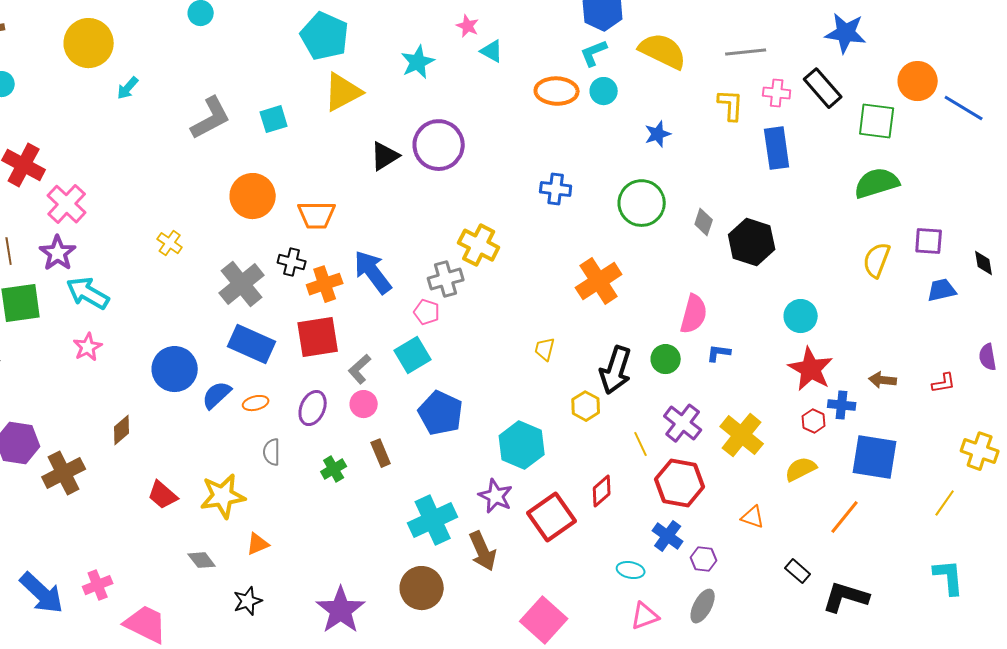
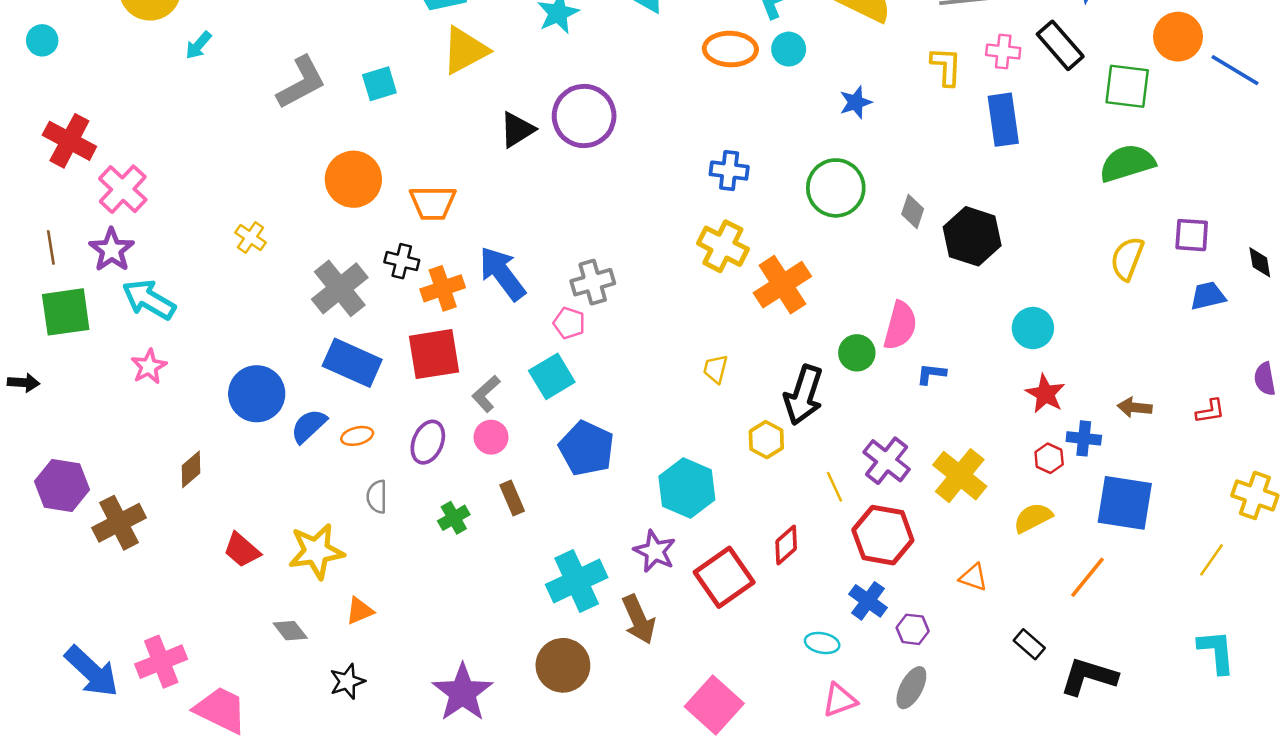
yellow cross: (479, 245) -> (723, 246), moved
green circle: (666, 359) -> (857, 353), moved
red star: (811, 369) -> (1045, 394), size x0.7
pink cross: (98, 585) -> (161, 662), size x1.4

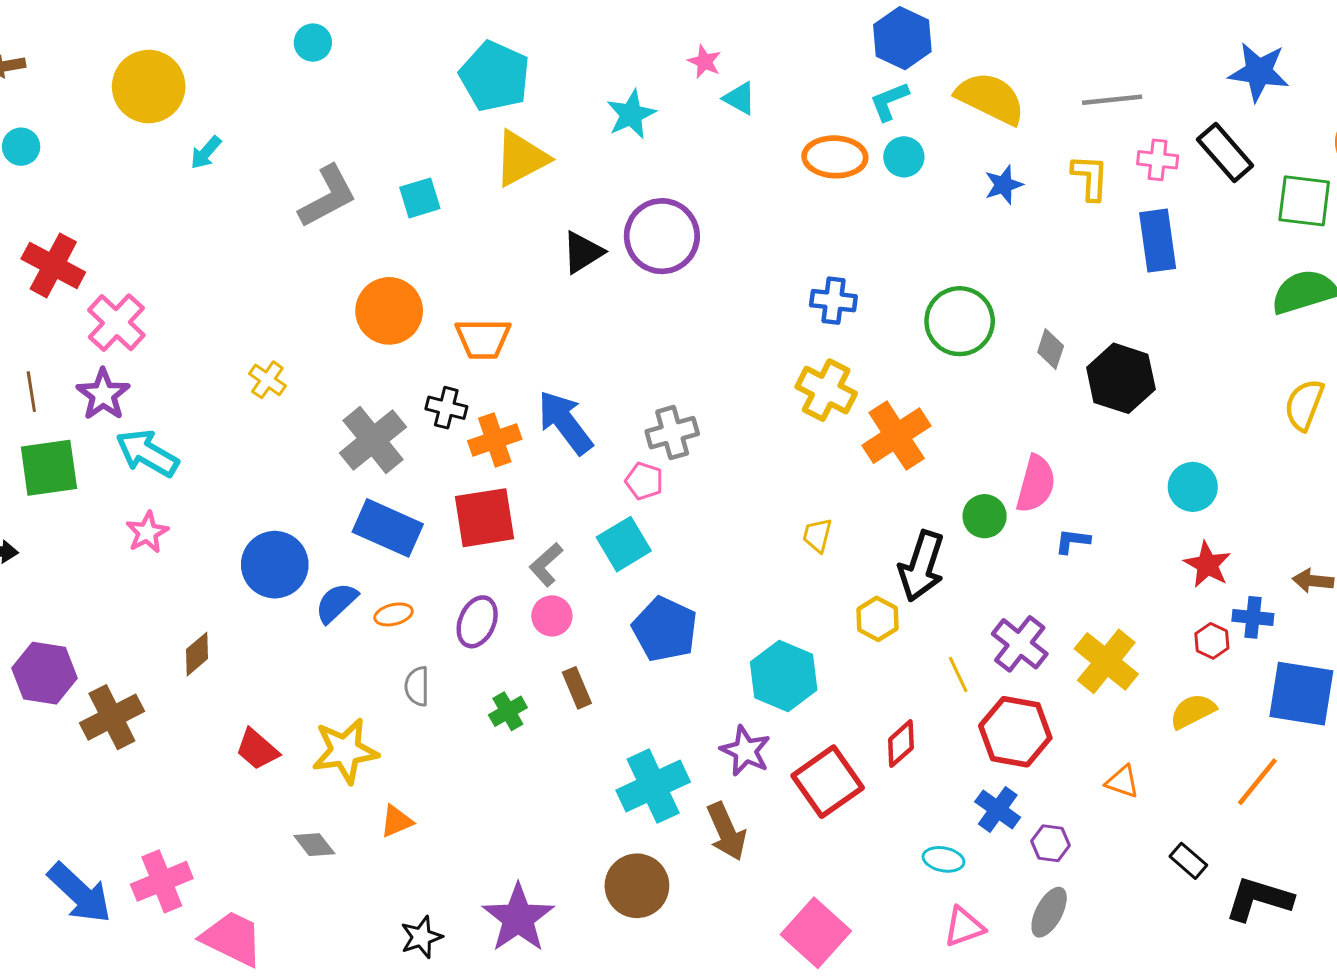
blue star: (856, 102) -> (1004, 185), moved
black star: (347, 681) -> (421, 937), moved

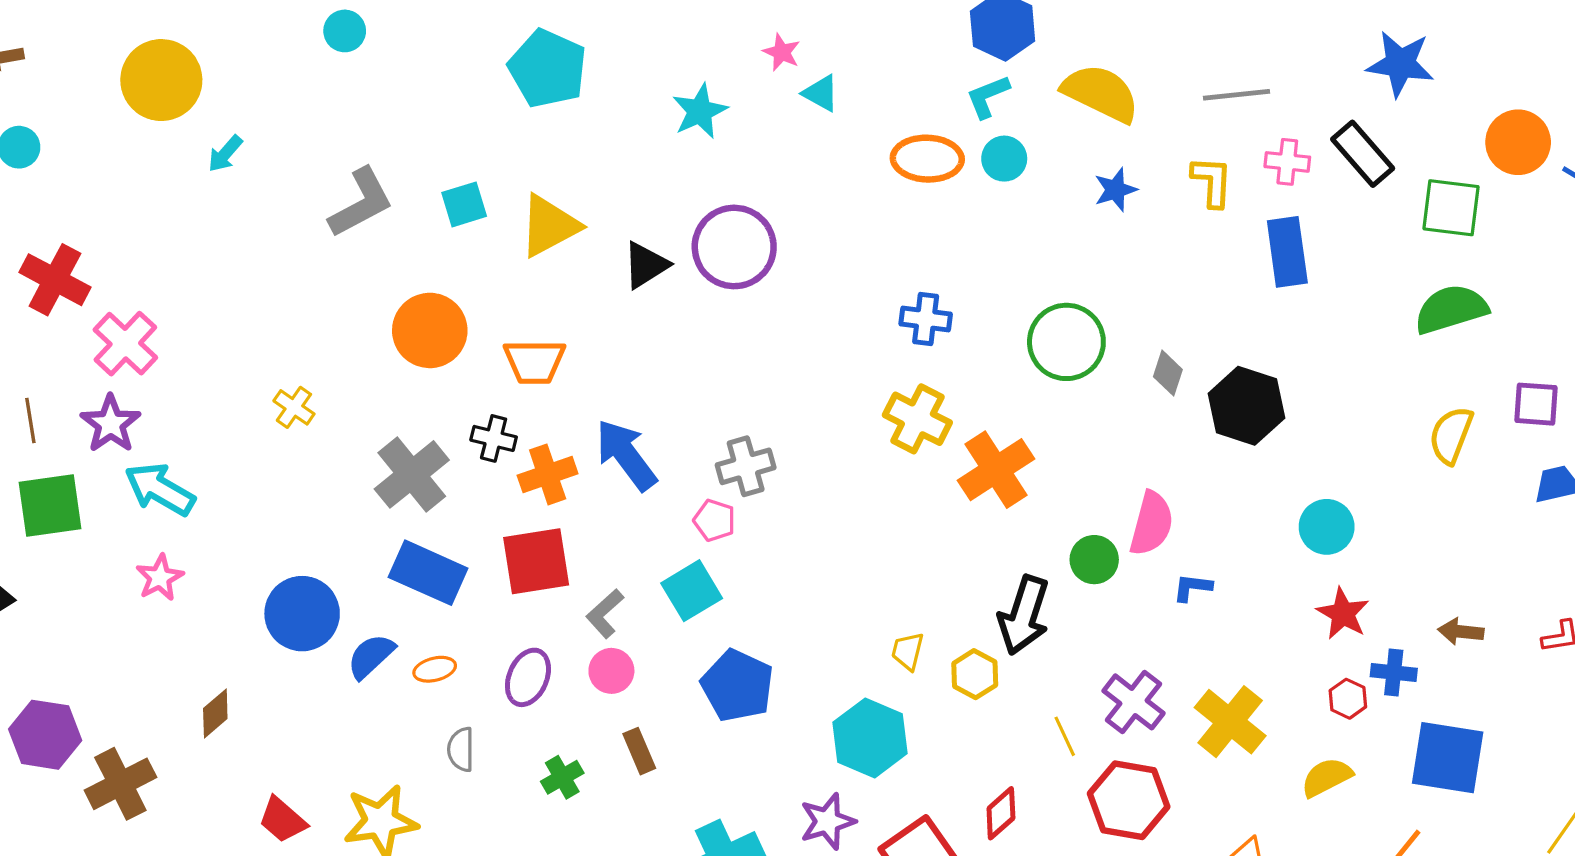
yellow triangle: (521, 158) -> (549, 226), moved
yellow trapezoid: (817, 535) -> (908, 651), moved
purple star: (745, 751) -> (827, 821), turned 30

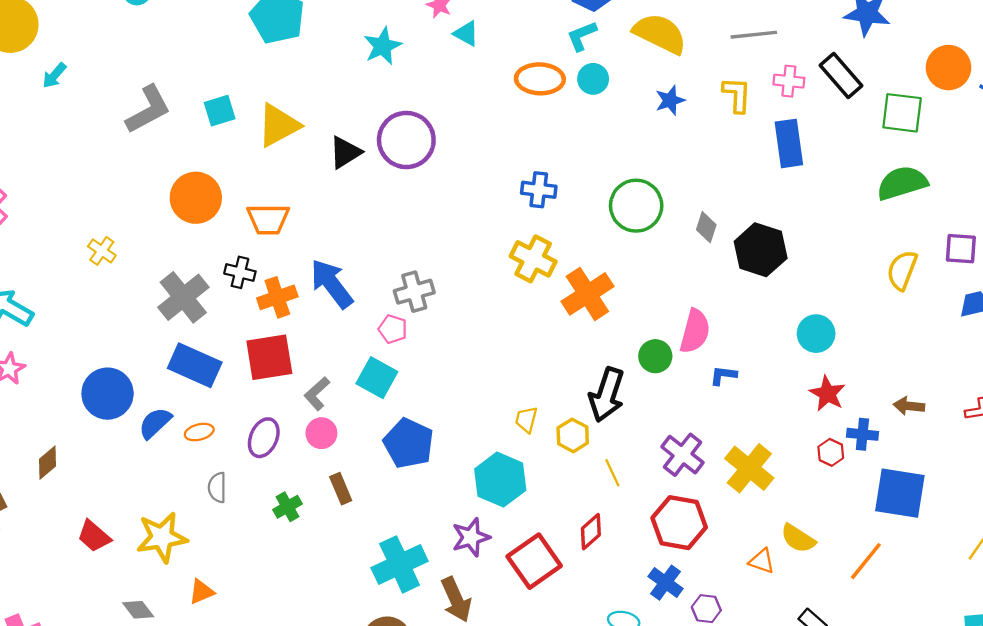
cyan square: (692, 591) -> (377, 378), turned -30
yellow line: (1065, 736) -> (612, 473), moved
yellow semicircle: (1327, 777) -> (798, 538), moved, turned -120

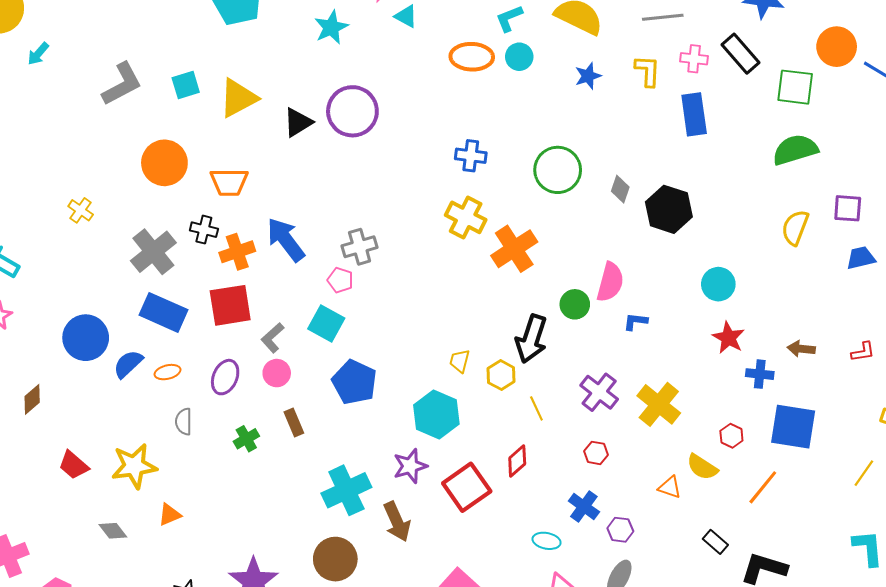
red hexagon: (831, 452) -> (731, 436), moved
red hexagon: (679, 523) -> (596, 453), size x0.5

